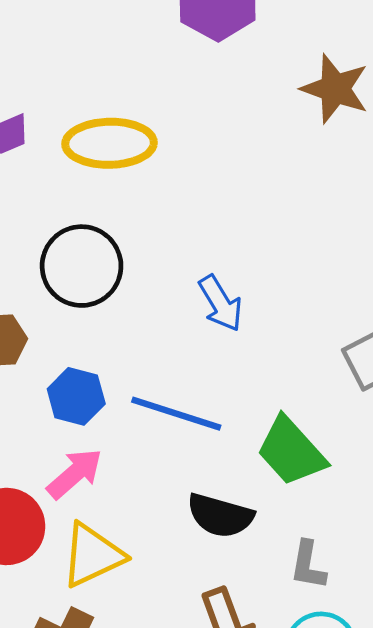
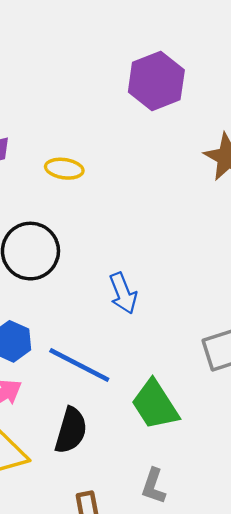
yellow ellipse: (110, 143) -> (64, 169), size x0.6
black semicircle: (220, 516) -> (71, 430), moved, turned -99

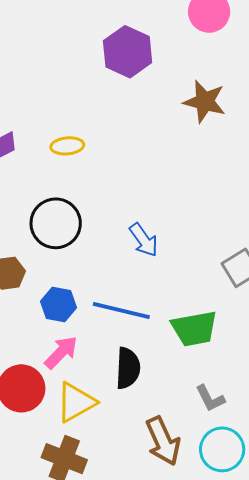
green trapezoid: (155, 405) -> (194, 329), turned -54
gray L-shape: (154, 486) -> (210, 398), turned -32

